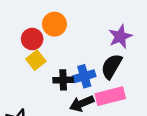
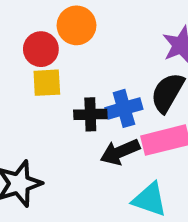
yellow square: (36, 60) -> (47, 83), turned 36

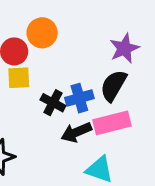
black cross: (90, 114) -> (53, 103), turned 30

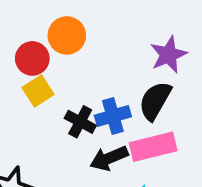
yellow square: (19, 78) -> (38, 91), turned -30

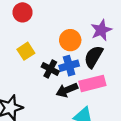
orange circle: (67, 35) -> (70, 40), moved
red circle: (32, 58) -> (23, 12), moved

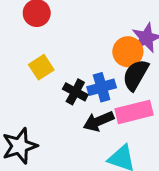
orange circle: (70, 40) -> (128, 52), moved

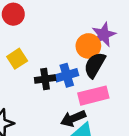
black cross: (75, 92) -> (45, 79), turned -36
black arrow: (99, 121) -> (73, 118), moved

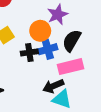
purple star: (104, 35) -> (58, 15), moved
orange circle: (88, 46) -> (40, 31), moved

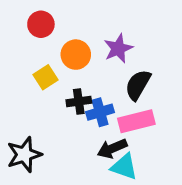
orange circle: (40, 31) -> (76, 55), moved
blue cross: (48, 49) -> (100, 112), moved

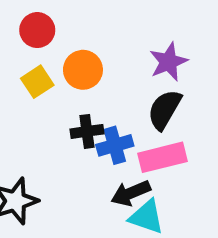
purple star: (118, 48) -> (168, 62), moved
yellow square: (45, 77) -> (37, 82), moved

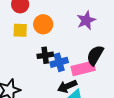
yellow square: (37, 82) -> (20, 30), turned 35
black semicircle: (164, 110) -> (95, 55), moved

